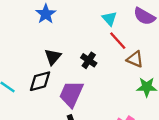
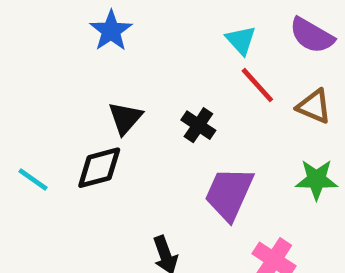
brown triangle: (135, 59) -> (314, 106), moved
purple trapezoid: (71, 94) -> (229, 194), moved

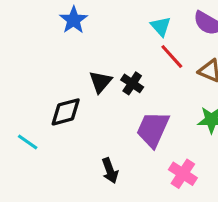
black triangle: (125, 118) -> (100, 82), moved
cyan line: (33, 180) -> (28, 142), moved

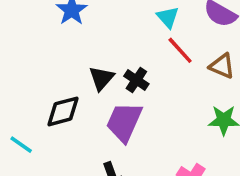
purple trapezoid: (153, 129) -> (124, 122), moved

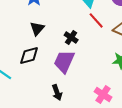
black triangle: (101, 78) -> (37, 28), moved

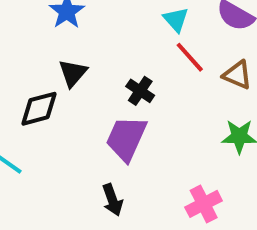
black diamond: (29, 55) -> (39, 109), moved
pink cross: (103, 94) -> (204, 204), turned 30

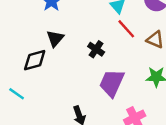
purple trapezoid: (126, 138) -> (112, 83), moved

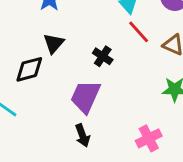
purple trapezoid: (112, 83) -> (85, 97), moved

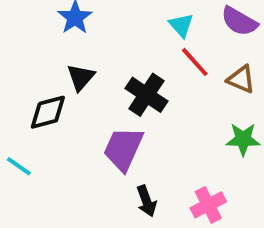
black cross: (103, 56) -> (146, 95), size x1.5
black arrow: (83, 136) -> (146, 201), moved

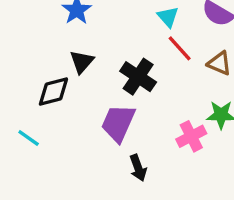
pink cross: (208, 205) -> (191, 136), moved

